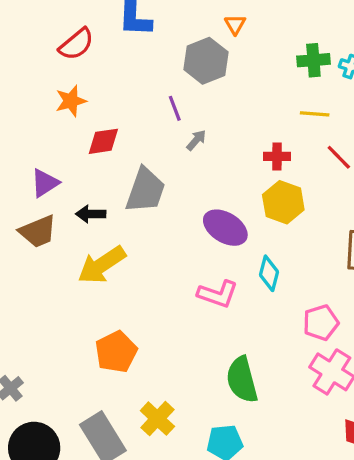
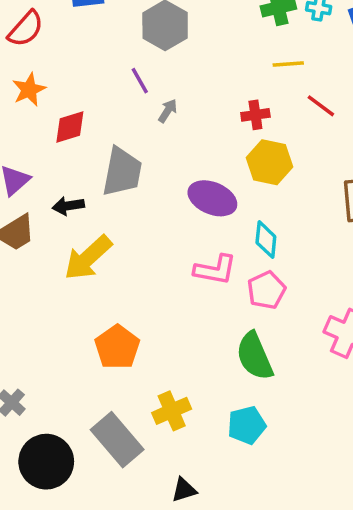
pink pentagon: (321, 323) -> (266, 290), moved
yellow cross: (157, 419) -> (172, 411), turned 32

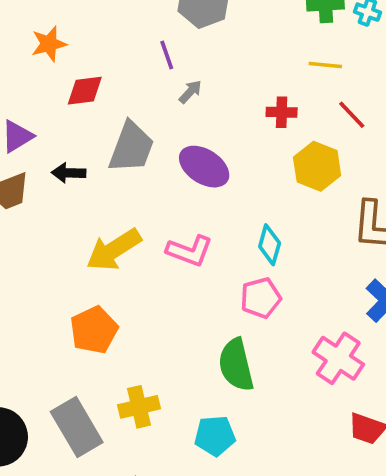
yellow hexagon: (270, 162) -> (317, 166), moved
purple ellipse: (212, 198) -> (204, 167), moved
yellow arrow: (88, 258) -> (114, 250), moved
pink L-shape: (215, 270) -> (190, 251), moved

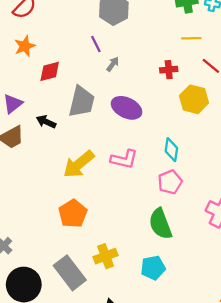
black arrow: (69, 173) -> (46, 122), turned 30

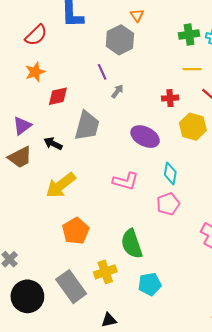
purple ellipse: (127, 108) -> (145, 137), moved
yellow arrow: (79, 164) -> (61, 185), moved
green semicircle: (160, 224) -> (132, 244), moved

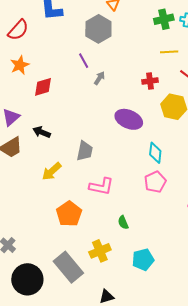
gray trapezoid: (87, 126) -> (85, 151), moved, size x0.7
pink L-shape: (125, 181) -> (101, 186), moved
yellow arrow: (61, 185) -> (52, 171), size x0.7
green semicircle: (132, 244) -> (123, 222), size x0.5

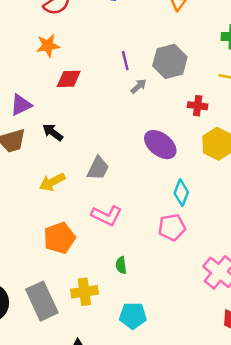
gray hexagon: (98, 29) -> (170, 61), moved

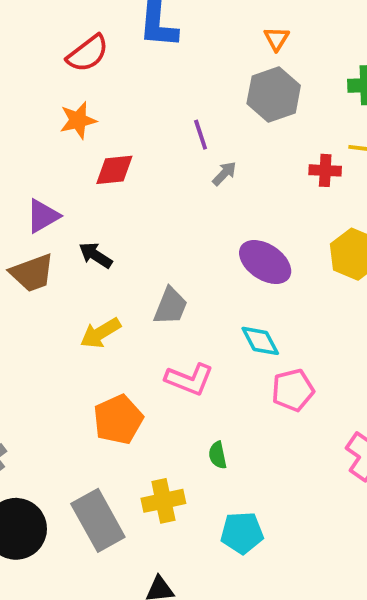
gray hexagon: (170, 61) -> (274, 95), moved
red cross: (198, 106) -> (325, 170), moved
cyan diamond: (181, 193) -> (260, 341), moved, turned -45

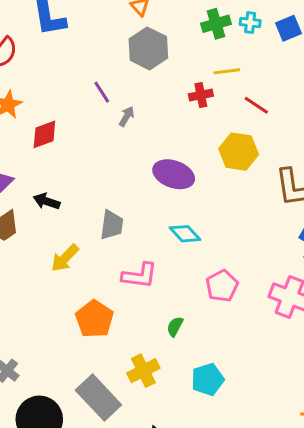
pink pentagon: (293, 390) -> (222, 286), moved
green semicircle: (218, 455) -> (175, 327), turned 54

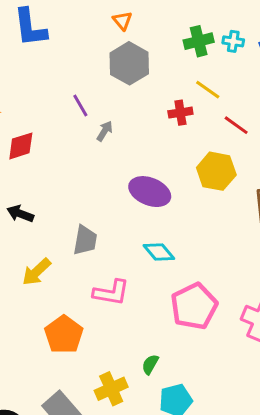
yellow line: (227, 71) -> (208, 90), turned 40
pink pentagon: (222, 286) -> (194, 306), size x1.4
green semicircle: (175, 327) -> (150, 364), moved

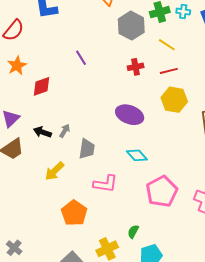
gray hexagon: (129, 63) -> (131, 26), moved
red cross: (180, 113) -> (136, 67), moved
red line: (236, 125) -> (169, 71), moved, turned -48
gray arrow: (105, 131) -> (65, 131), moved

